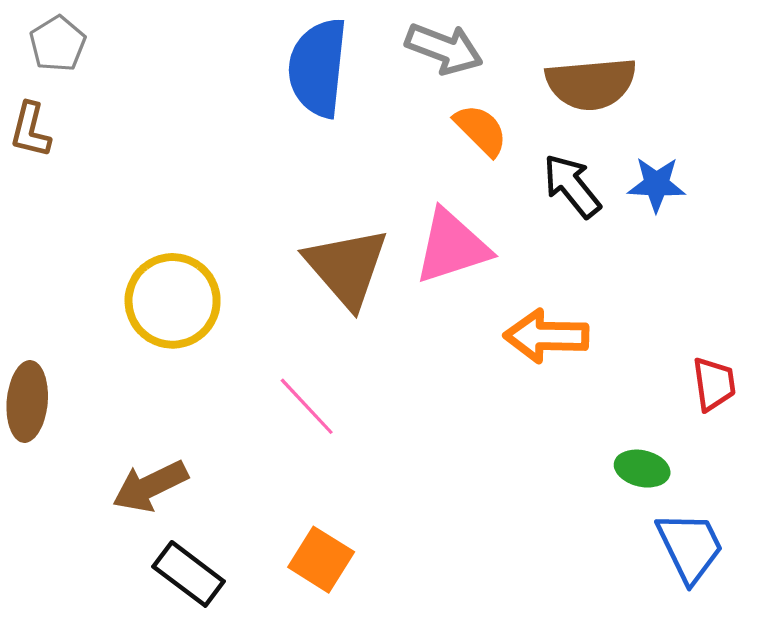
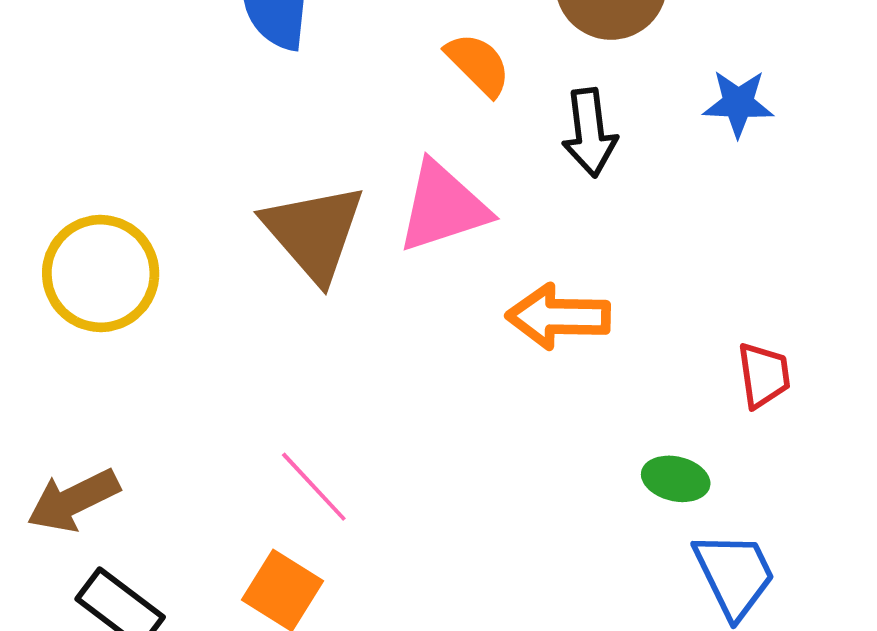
blue star: (656, 184) -> (738, 103), moved
black arrow: (572, 186) -> (590, 133), turned -148
pink line: (307, 406) -> (314, 487), moved

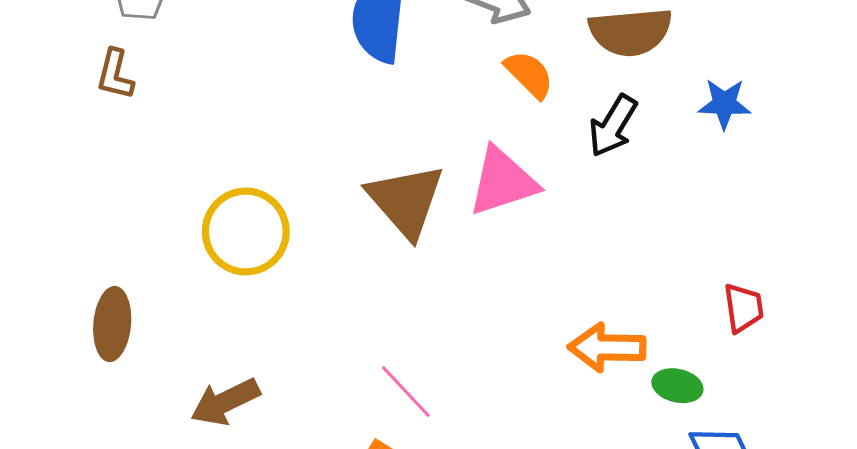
black arrow: (590, 133) -> (613, 126), turned 38
orange arrow: (558, 317) -> (607, 347), moved

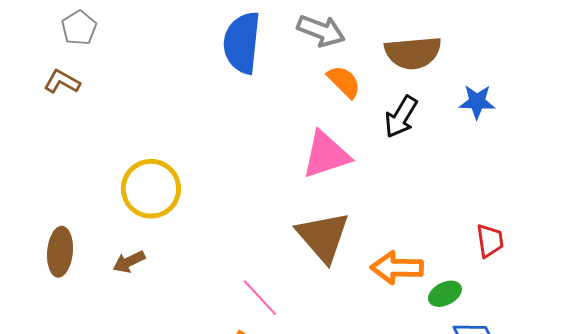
brown L-shape: (115, 74) -> (62, 82), turned 105
brown triangle: (406, 201) -> (323, 237), moved
green ellipse: (677, 386) -> (445, 294), turned -40
brown arrow: (225, 402) -> (129, 262), moved, size x0.7

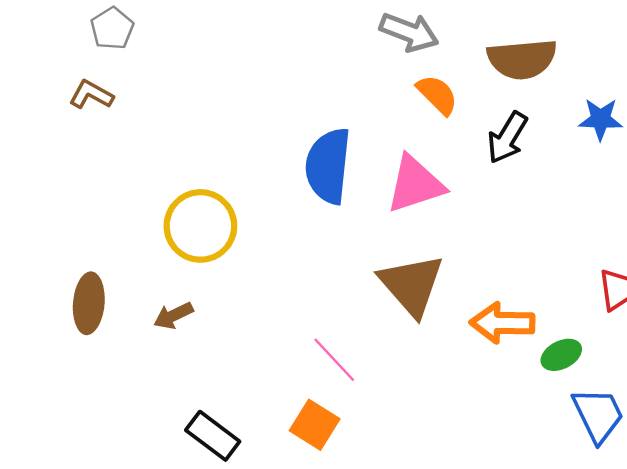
blue semicircle: (242, 43) -> (328, 166), moved

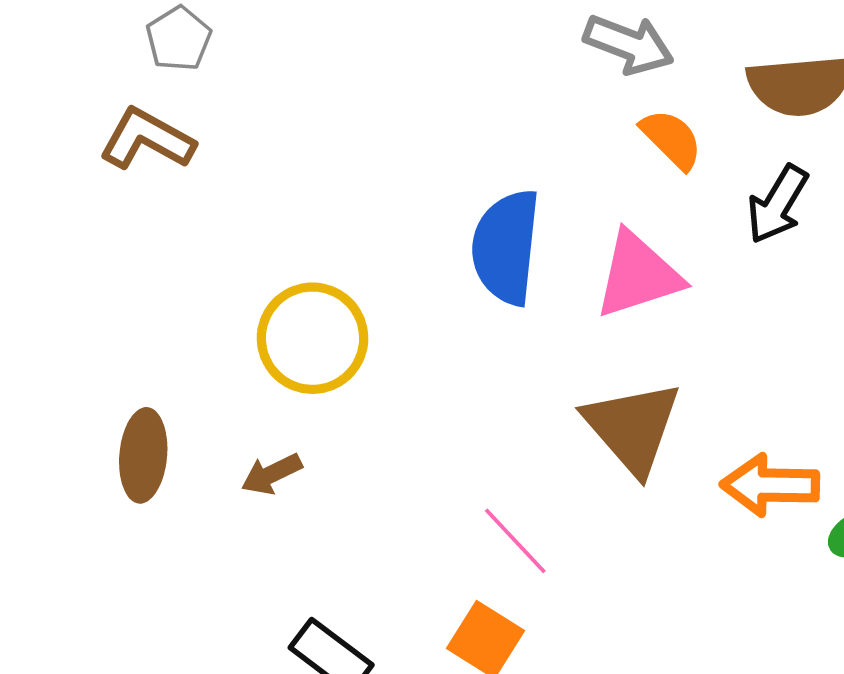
brown L-shape: (91, 95) -> (147, 139), size x1.4

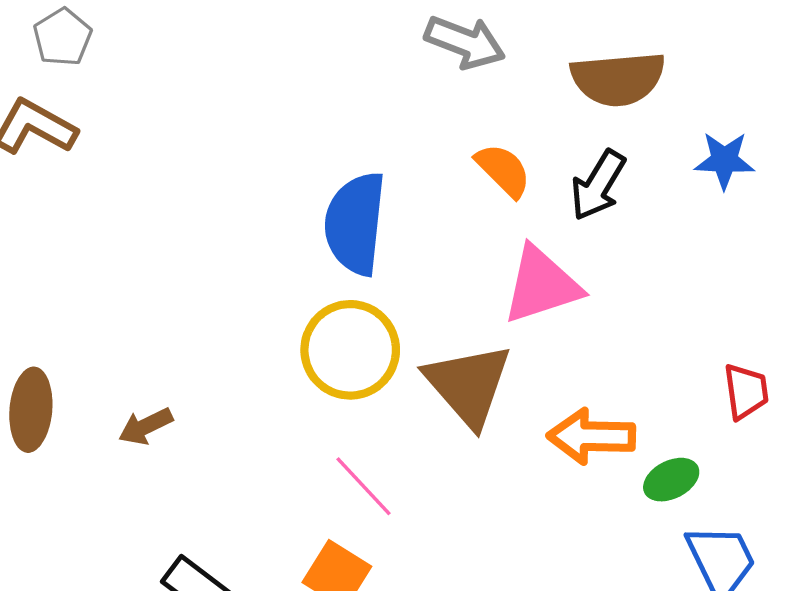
orange semicircle: (671, 139) -> (503, 170), moved
pink triangle: (638, 275) -> (541, 285), moved
yellow circle: (312, 338) -> (350, 350), moved

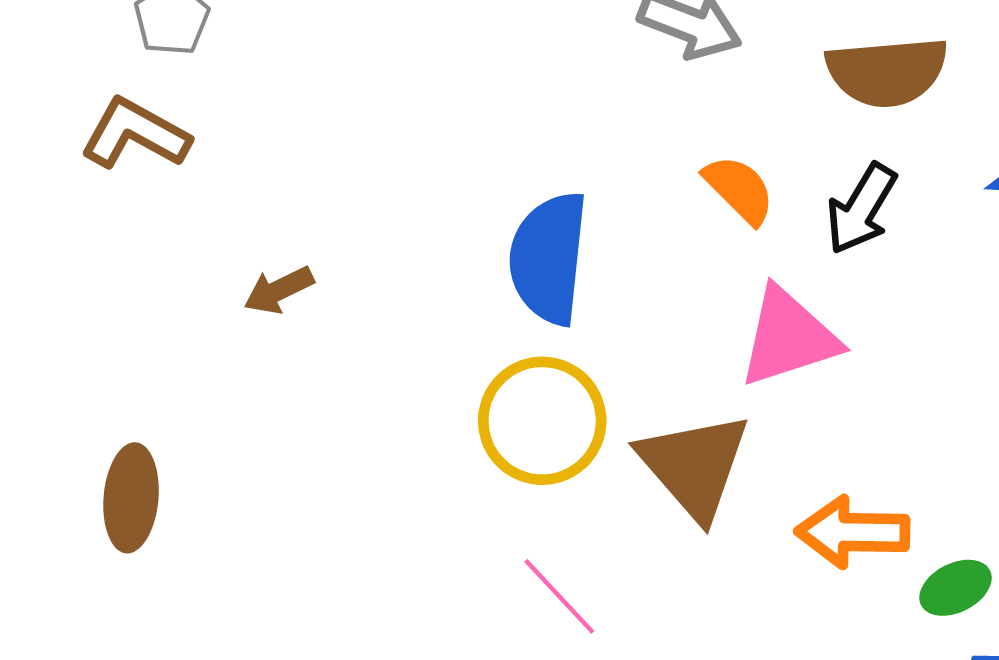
brown arrow: (146, 426) -> (279, 290), moved

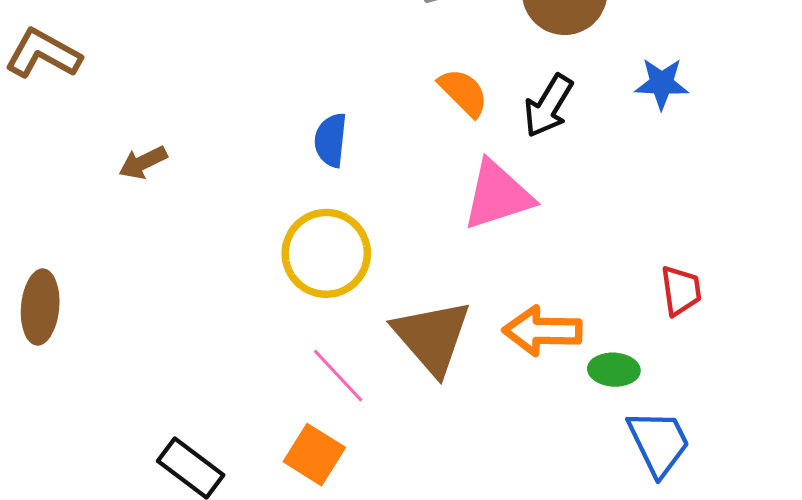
blue semicircle: (549, 258) -> (331, 140), size x0.6
brown triangle: (694, 466) -> (432, 337), moved
green ellipse: (955, 588) -> (614, 370), turned 30

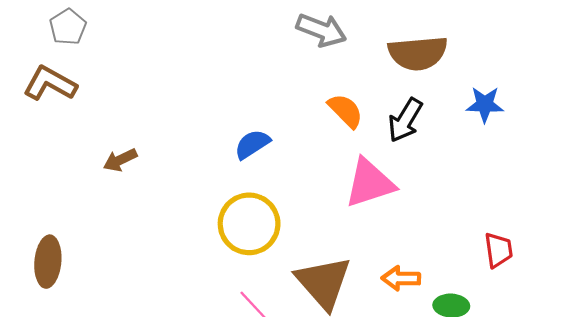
blue semicircle: (331, 140) -> (252, 144), turned 51
orange arrow: (542, 331) -> (401, 278), size x0.7

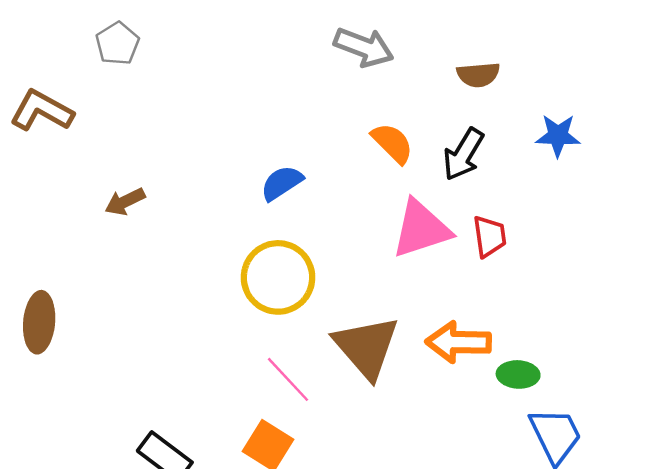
gray pentagon: (68, 27) -> (118, 44), moved
brown semicircle: (418, 53) -> (478, 75), size x0.6
red trapezoid: (498, 250) -> (489, 236), moved
orange arrow: (401, 278) -> (458, 342), size x1.4

